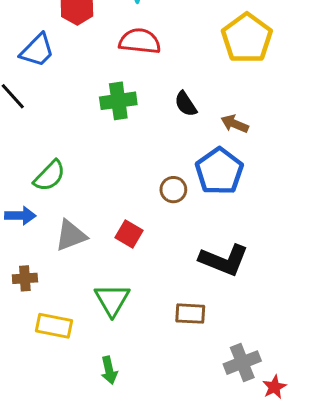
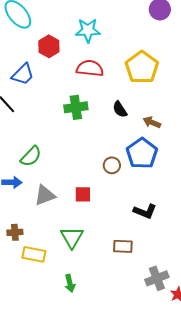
yellow pentagon: (247, 38) -> (142, 67), moved
red square: (129, 234) -> (83, 194), turned -30
black L-shape: (224, 260) -> (145, 211), size x0.7
brown cross: (25, 278) -> (15, 232), moved

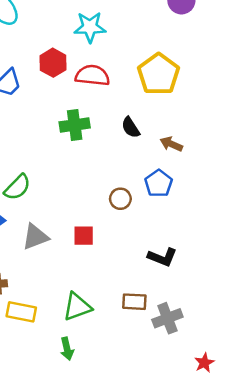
red hexagon: (49, 46) -> (53, 63), moved
blue pentagon: (142, 153) -> (159, 183), size x0.7
green triangle: (72, 237) -> (77, 307), moved, turned 40
gray cross: (157, 278) -> (167, 318), moved

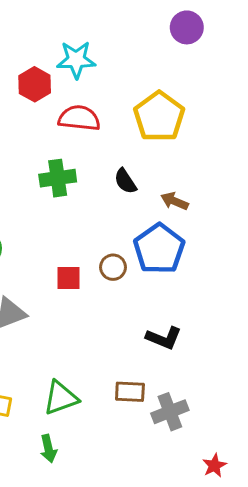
red hexagon: (53, 63) -> (35, 84), moved
blue pentagon: (159, 183) -> (159, 249), size x1.5
red square: (84, 236) -> (68, 278), moved

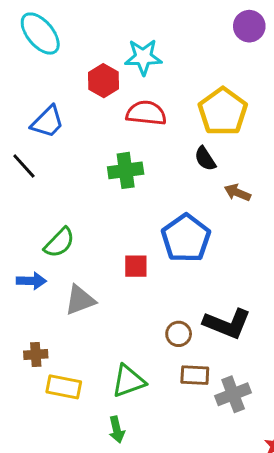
black semicircle: (125, 181) -> (205, 159), moved
blue pentagon: (159, 249) -> (186, 238), moved
brown circle: (113, 267) -> (179, 334), moved
black L-shape: (164, 338) -> (227, 324), size x1.4

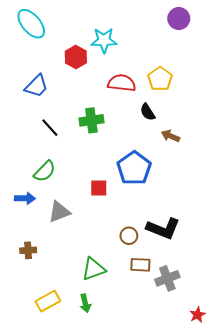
yellow pentagon: (223, 112) -> (160, 79), size x0.7
red semicircle: (146, 113) -> (122, 83), moved
black line: (24, 166) -> (50, 128), moved
yellow rectangle: (64, 387) -> (48, 301), moved, turned -40

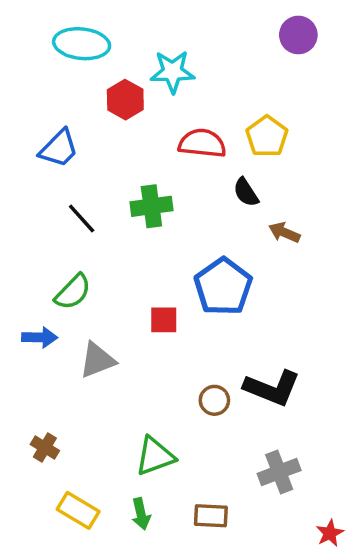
cyan ellipse: (31, 24) -> (82, 44), moved, turned -44
brown cross: (28, 250) -> (45, 447), moved, turned 35
brown rectangle: (140, 265) -> (211, 516), moved
yellow rectangle: (48, 301) -> (78, 510), turned 60

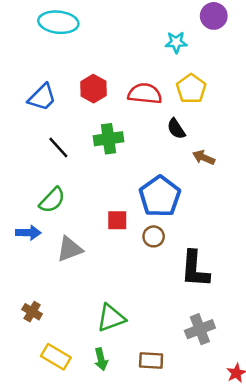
cyan star: (172, 72) -> (176, 42), moved, size x0.7
red hexagon: (125, 100) -> (93, 89), moved
black L-shape: (272, 388) -> (195, 269), turned 72
brown circle: (214, 400) -> (154, 236), moved

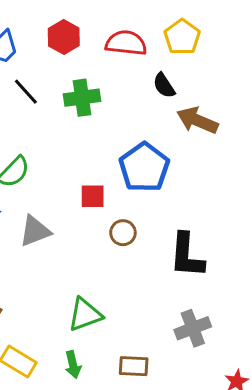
black line: (58, 148) -> (26, 92), moved
brown arrow: (204, 158) -> (197, 120), size x1.5
brown circle: (154, 236) -> (123, 233), moved

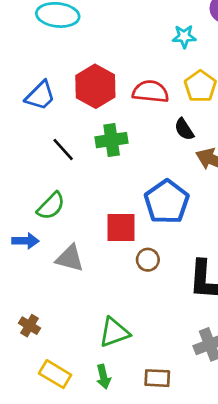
red hexagon: (64, 37) -> (95, 86), size x1.4
black line: (26, 92) -> (63, 149), moved
red square: (93, 196) -> (121, 227), size x1.4
gray triangle: (35, 231) -> (70, 258), turned 36

